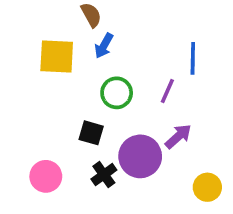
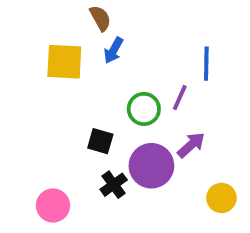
green circle: (117, 93) -> (144, 109), moved
pink circle: (46, 176) -> (53, 205), moved

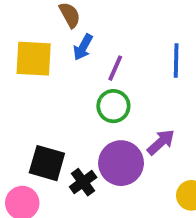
purple line: (180, 98) -> (115, 68), moved
black square: (100, 141) -> (47, 163), moved, size x1.4

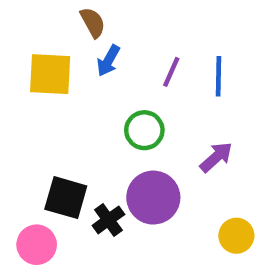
purple line: (115, 68) -> (171, 72), moved
purple arrow: (161, 142) -> (216, 157), moved

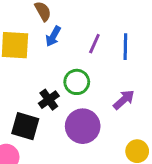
black cross: (108, 220) -> (49, 100), moved

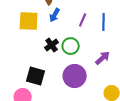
black cross: (49, 100) -> (52, 45), moved

